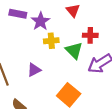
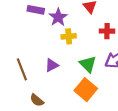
green triangle: (74, 50) -> (88, 64), moved

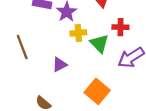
green triangle: (88, 64) -> (99, 43), moved
brown line: (22, 69) -> (22, 47), moved

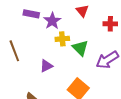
red cross: (120, 27) -> (110, 24), moved

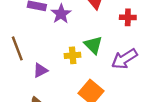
yellow cross: (62, 39) -> (73, 55), moved
purple triangle: (46, 66) -> (40, 70), moved

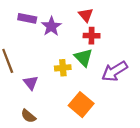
red cross: (128, 17) -> (92, 36), moved
purple triangle: (40, 70) -> (31, 83), turned -42

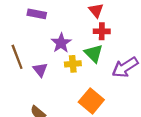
purple star: (51, 26) -> (61, 43), moved
purple triangle: (31, 83) -> (40, 70), moved

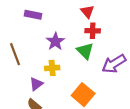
yellow cross: (73, 64) -> (52, 68), moved
purple triangle: (40, 70) -> (36, 84), moved, turned 32

